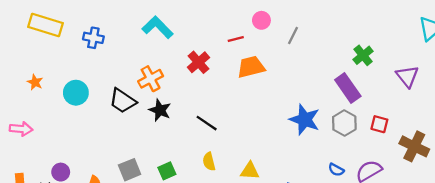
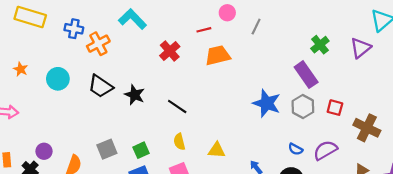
purple triangle: (407, 76) -> (360, 48), moved, turned 30
orange cross: (151, 79) -> (98, 44), moved

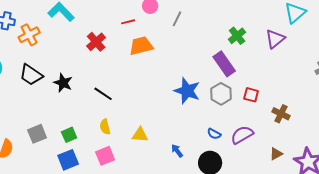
brown cross: (367, 128) -> (281, 114), size x0.7

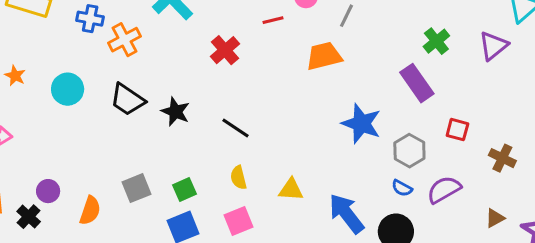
orange trapezoid: (141, 46) -> (324, 56), moved
gray hexagon: (221, 94) -> (409, 151), moved
blue arrow: (177, 151) -> (346, 214), size x2.0

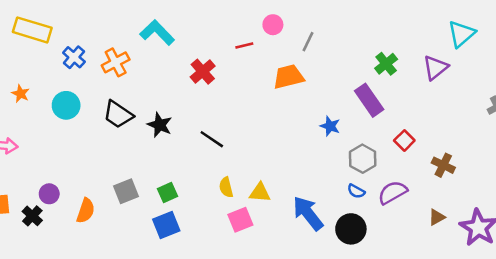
blue cross: (90, 19) -> (74, 57), moved, turned 30
blue star: (361, 124) -> (330, 126), moved, size x0.6
red square: (457, 130) -> (404, 140), turned 30
yellow semicircle: (238, 178) -> (226, 187), moved
pink square: (238, 221) -> (240, 220), moved

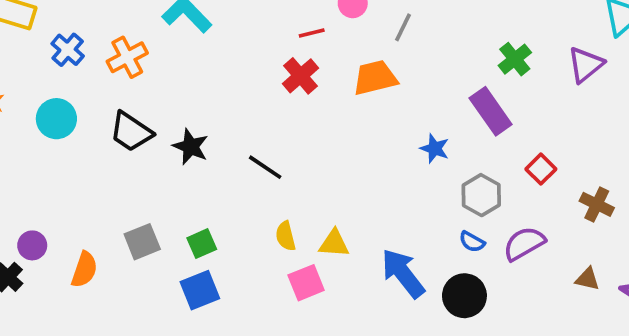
red cross: (203, 72) -> (301, 76), moved
brown triangle: (437, 217) -> (587, 279), turned 42

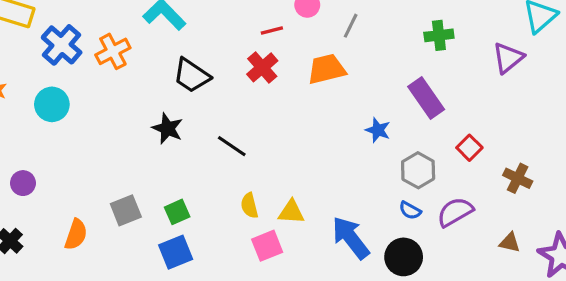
blue cross: (68, 50) -> (62, 45), size x1.4
green cross: (515, 59) -> (439, 35), moved, turned 32
black trapezoid: (131, 132) -> (192, 75), moved
purple circle: (32, 245) -> (23, 183), moved

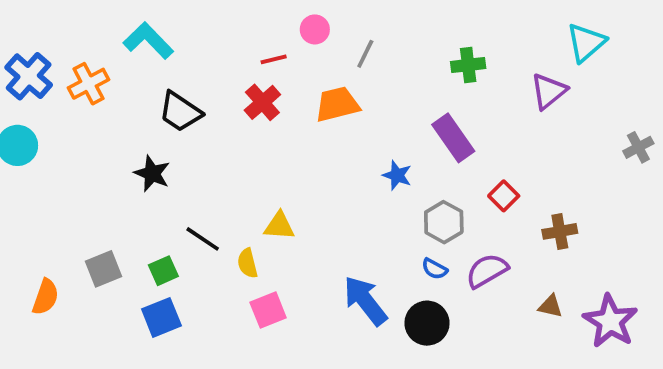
black line: (232, 146) -> (203, 239), moved
brown cross: (518, 178) -> (560, 231), turned -36
yellow triangle: (291, 212) -> (279, 226), moved

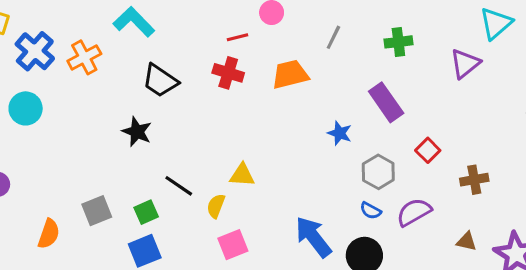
gray line: (365, 54) -> (333, 37), moved
red cross: (262, 102) -> (228, 73), turned -32
yellow semicircle: (247, 263) -> (216, 206), turned 35

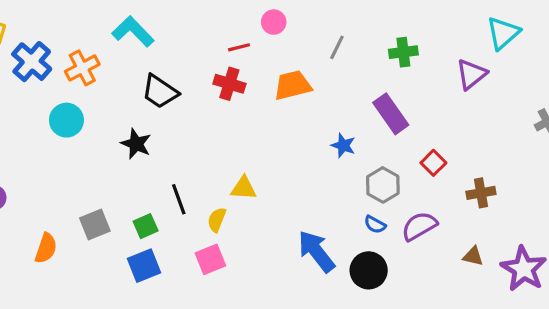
cyan circle: (26, 108) -> (66, 120), moved
black line: (179, 186) -> (179, 199), turned 36
pink square: (233, 245) -> (210, 259), moved

